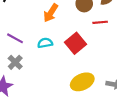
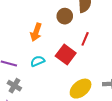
red line: (100, 22) -> (85, 39), moved, turned -48

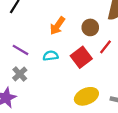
brown circle: (65, 16) -> (90, 27), moved

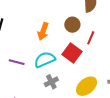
cyan semicircle: (51, 56) -> (45, 60), size x1.5
gray cross: (20, 74) -> (51, 82), moved, turned 32

